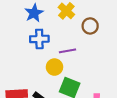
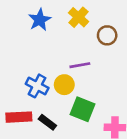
blue cross: (39, 39) -> (37, 86), moved, turned 30

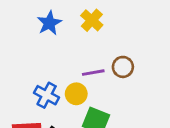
brown circle: (107, 35) -> (123, 67), moved

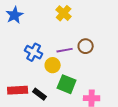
blue star: (49, 23) -> (15, 15), moved
blue cross: (47, 95) -> (34, 52), moved

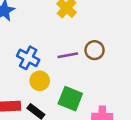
yellow circle: (53, 65) -> (40, 81), moved

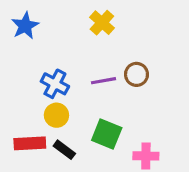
yellow circle: (40, 81) -> (56, 115), moved

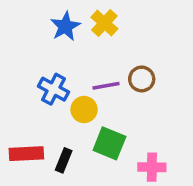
blue star: (25, 26) -> (65, 26), moved
yellow circle: (56, 115) -> (84, 110), moved
black rectangle: (64, 150) -> (64, 160), turned 75

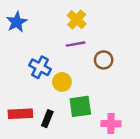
blue star: (65, 26) -> (17, 22), moved
purple line: (106, 86) -> (75, 44), moved
green square: (109, 143) -> (80, 106), turned -30

